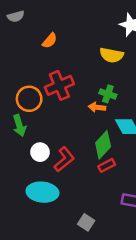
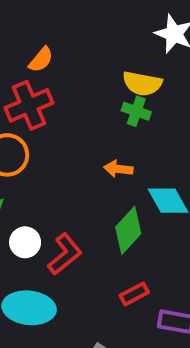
red cross: (59, 85) -> (29, 105), moved
green cross: (108, 94) -> (136, 111), moved
red rectangle: (107, 165) -> (134, 294), moved

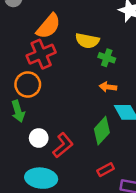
orange semicircle: (41, 60) -> (48, 26), size x1.6
yellow semicircle: (142, 83) -> (87, 41), moved
orange arrow: (118, 169) -> (108, 87), moved

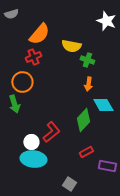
red cross: (41, 54) -> (33, 57), size x0.7
orange arrow: (108, 87) -> (88, 84), turned -88
white circle: (39, 138) -> (31, 142), moved

